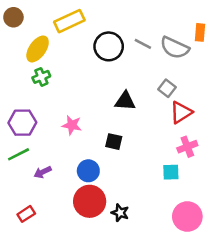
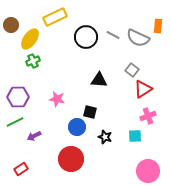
brown circle: (13, 17) -> (11, 25), moved
blue circle: (88, 171) -> (77, 127), moved
black star: (120, 213) -> (105, 137), moved

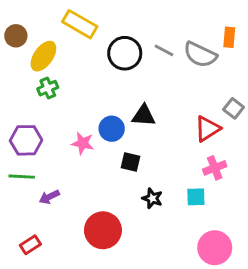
yellow rectangle: (55, 17) -> (80, 24), turned 55
gray square: (132, 70) -> (234, 108), moved
green line: (15, 122) -> (22, 177), turned 30
blue circle: (77, 127) -> (112, 129), moved

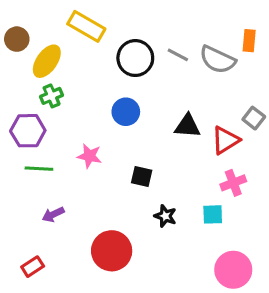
black triangle: (144, 116) -> (187, 126), moved
blue circle: (112, 129) -> (126, 112), moved
purple hexagon: (26, 140) -> (28, 131), moved
green line: (22, 177) -> (39, 169), moved

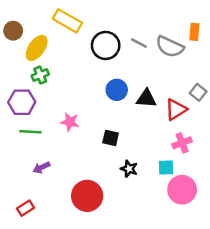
blue circle: (126, 112) -> (117, 90), moved
pink circle: (233, 270) -> (182, 190), moved

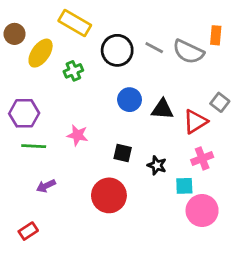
green cross: (40, 75) -> (73, 71), moved
black star: (129, 169) -> (157, 165), moved
red circle: (87, 196) -> (109, 195), moved

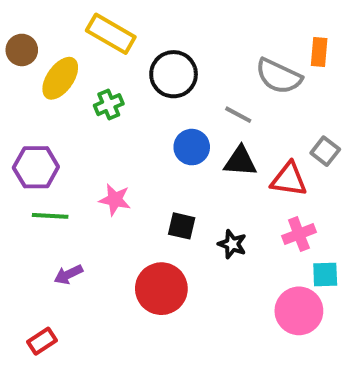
gray line: (154, 48) -> (238, 115), moved
red triangle: (195, 122) -> (289, 179), turned 40
cyan square: (184, 186) -> (325, 274), moved

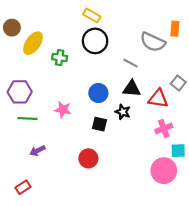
yellow rectangle: (111, 34) -> (92, 15), moved, size x0.7
green cross: (109, 105) -> (60, 58), turned 32
blue circle: (192, 147) -> (98, 93), moved
black star: (232, 244) -> (123, 112), moved
red circle: (161, 289) -> (88, 158), size x0.7

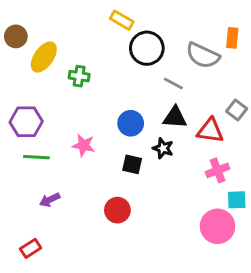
black circle: (95, 41) -> (147, 48), moved

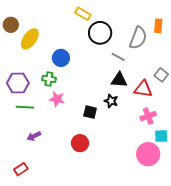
gray semicircle: (203, 56) -> (138, 38), turned -95
green cross: (79, 76) -> (49, 79), moved
blue circle: (131, 123) -> (61, 58), moved

